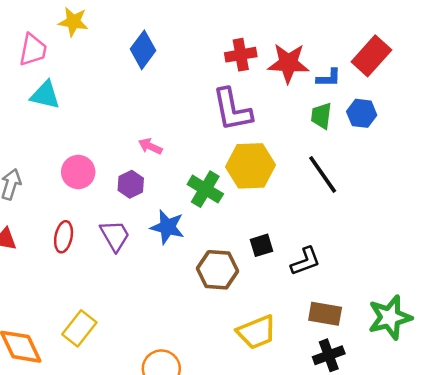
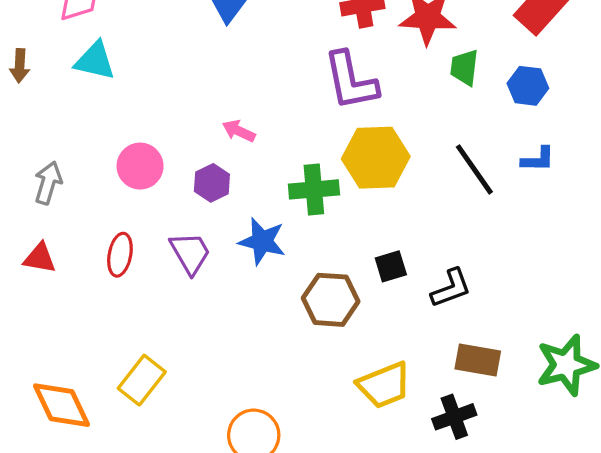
blue L-shape: (329, 78) -> (538, 159), moved
green trapezoid: (321, 116) -> (464, 67), moved
green cross: (205, 189) -> (314, 189), turned -36
black cross: (329, 355) -> (454, 417), moved

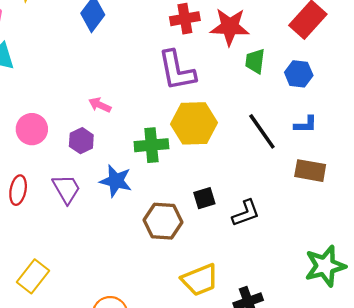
brown rectangle: (478, 360) -> (310, 171), moved

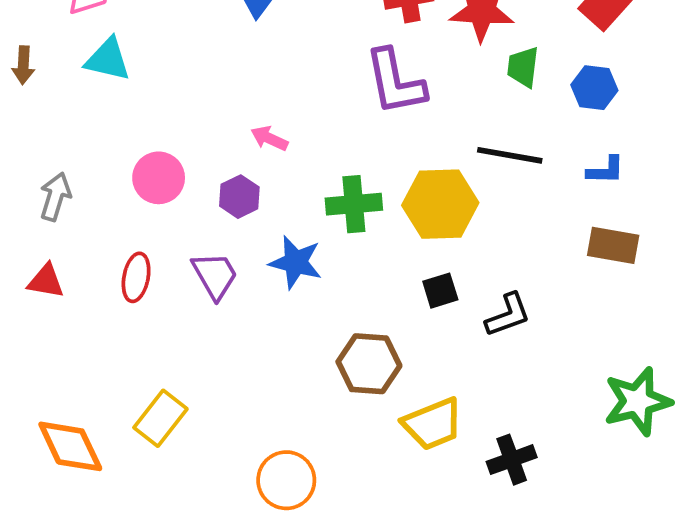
yellow hexagon: (194, 123) -> (440, 204), moved
black line: (262, 131) -> (510, 155), moved, turned -45
brown hexagon: (163, 221) -> (369, 364), moved

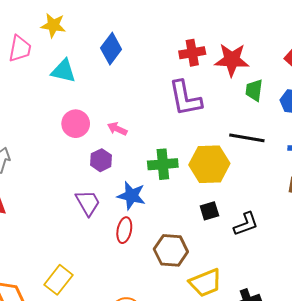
cyan triangle: (108, 59) -> (63, 71), moved
pink circle: (159, 178) -> (76, 124), moved
red ellipse: (136, 277) -> (124, 230), moved

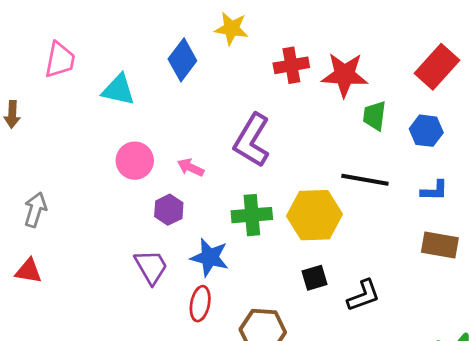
yellow star: (53, 25) -> (231, 29), moved
purple L-shape: (185, 98) -> (252, 140), moved, turned 42

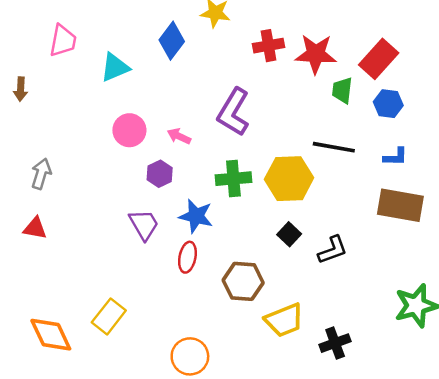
red rectangle: (437, 67) -> (379, 59), moved
cyan triangle: (118, 90) -> (115, 67), turned -36
brown rectangle: (440, 245) -> (400, 205), size x1.4
black square: (315, 278) -> (289, 234), turned -30

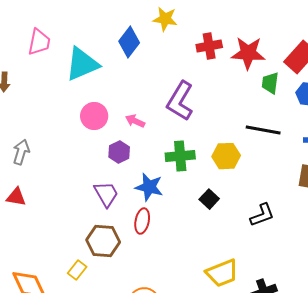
cyan triangle: (115, 67) -> (82, 64), size x1.4
yellow hexagon: (289, 179) -> (226, 156), size x0.7
black square: (289, 234) -> (209, 199), moved
brown hexagon: (243, 281) -> (103, 241), moved
yellow rectangle: (109, 316) -> (77, 270), size x0.7

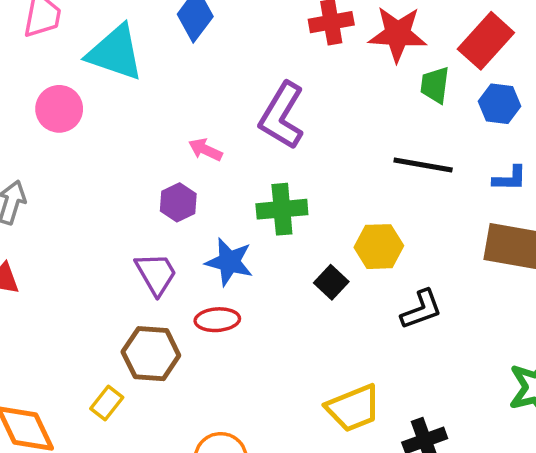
cyan triangle: (82, 64) -> (115, 53), turned 42
pink circle: (94, 116) -> (59, 109), moved
yellow hexagon: (226, 156) -> (379, 247), moved
red ellipse: (142, 221) -> (217, 320), turned 75

